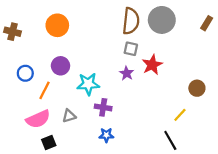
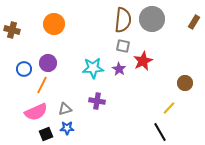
purple circle: (60, 66) -> (48, 63), moved
cyan star: (88, 84) -> (93, 68), moved
blue star: (106, 135) -> (67, 128), moved

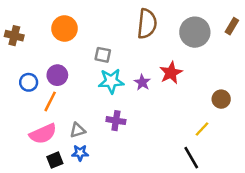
gray circle: (152, 19) -> (195, 32), moved
gray square: (123, 46) -> (103, 55), moved

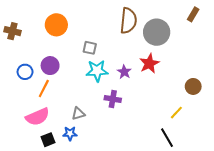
brown rectangle: (232, 26) -> (193, 14), moved
gray circle: (195, 32) -> (157, 32), moved
purple cross: (116, 121) -> (113, 99), moved
gray triangle: (78, 130) -> (78, 114), moved

